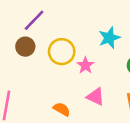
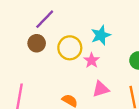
cyan star: (109, 38) -> (101, 35), moved
pink triangle: (95, 97) -> (101, 89), turned -42

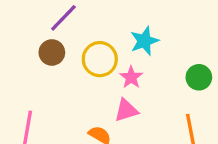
pink triangle: (101, 89) -> (126, 110), moved

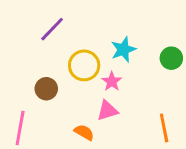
brown circle: (52, 52) -> (46, 89), moved
green circle: (199, 77) -> (171, 58), moved

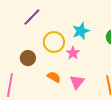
pink triangle: (107, 111) -> (77, 82), moved, turned -35
orange semicircle: (84, 132) -> (54, 77), moved

